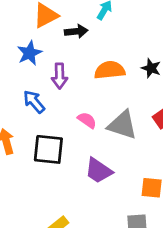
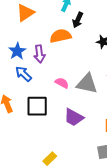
black arrow: (76, 31) -> (78, 20), moved, turned 126
blue star: (29, 53) -> (17, 51), moved
orange semicircle: (110, 70) -> (61, 36), moved

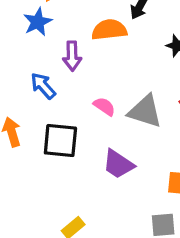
blue star: (17, 51) -> (38, 22), moved

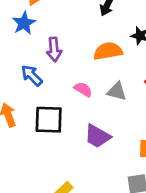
orange semicircle: (109, 30) -> (108, 51), moved
gray triangle: (145, 111) -> (117, 91), size x0.7

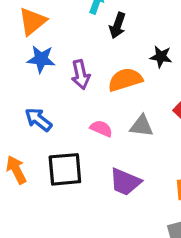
blue star: (24, 23) -> (41, 59), moved, turned -30
purple arrow: (54, 49) -> (81, 75), moved

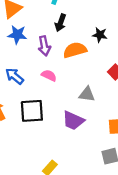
black arrow: (118, 25) -> (60, 23), moved
gray triangle: (142, 126) -> (87, 94), moved
pink semicircle: (101, 128) -> (49, 75), moved

